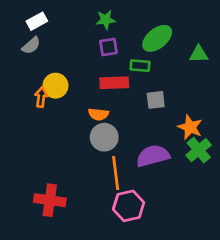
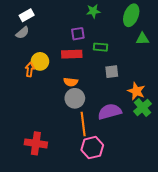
green star: (106, 20) -> (93, 11), moved
green ellipse: (157, 38) -> (131, 15), moved, turned -30
red rectangle: (114, 83) -> (72, 54), moved

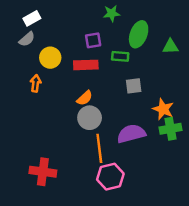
green ellipse: (131, 15) -> (139, 34), moved
yellow circle: (40, 61) -> (50, 58), moved
orange semicircle: (71, 82) -> (85, 98), turned -48
green cross: (142, 108) -> (170, 129), turned 30

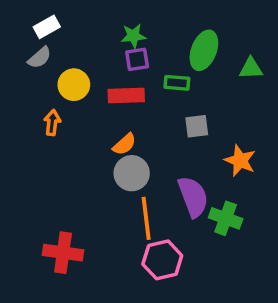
green star: (112, 13) -> (133, 36), moved
green cross: (170, 129) -> (226, 218), moved, turned 30
purple semicircle: (131, 134) -> (193, 197), turned 84

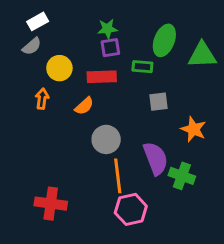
green triangle: (251, 68) -> (202, 55), size x1.5
orange semicircle: (124, 144) -> (84, 106), moved

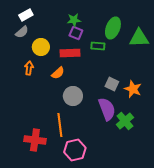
purple square: (110, 48) -> (76, 33), turned 32
gray square: (159, 102) -> (112, 84), moved, turned 32
orange line: (118, 176) -> (60, 125), moved
green cross: (182, 176) -> (125, 121), turned 30
pink hexagon: (131, 209) -> (75, 150), moved

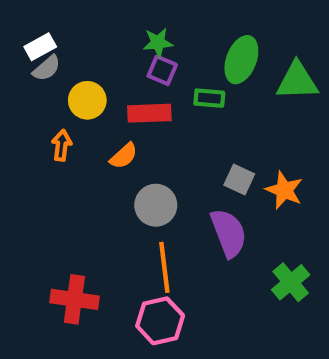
white rectangle: (26, 15) -> (40, 47), moved
green cross: (125, 121) -> (291, 282), moved
orange line: (60, 125) -> (164, 267), moved

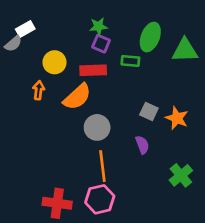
gray semicircle: (47, 68) -> (13, 44), moved
orange semicircle: (124, 156) -> (77, 97), size x1.6
purple semicircle: (229, 233) -> (142, 145), size x0.6
red cross: (74, 299) -> (57, 203), moved

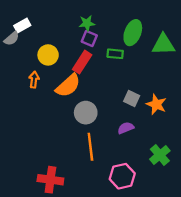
red rectangle: (93, 70) -> (82, 62), turned -55
purple semicircle: (142, 145) -> (126, 128), turned -91
pink hexagon: (100, 199) -> (122, 176), moved

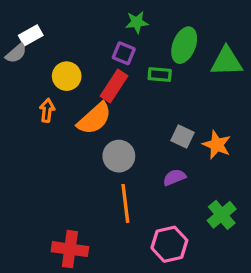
green star: (87, 23) -> (137, 22), moved

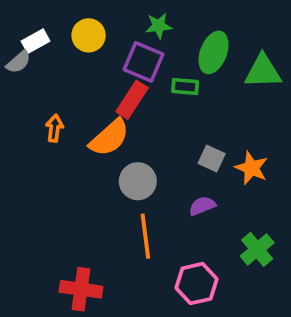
purple square: (124, 53) -> (143, 62), size x1.5
yellow circle: (67, 76) -> (89, 35), moved

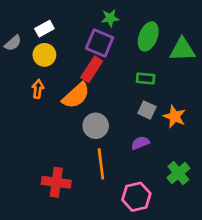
yellow circle: (89, 35) -> (44, 55), moved
white rectangle: (35, 41) -> (44, 29), moved
green rectangle: (185, 87) -> (146, 78), moved
red cross: (81, 289) -> (56, 182), moved

